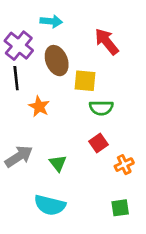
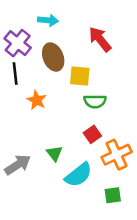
gray arrow: (19, 156) -> (18, 165), moved
orange cross: (124, 165) -> (117, 155), size x1.6
cyan semicircle: (50, 205) -> (78, 175), moved, turned -52

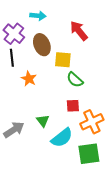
green semicircle: (95, 101) -> (75, 80), turned 42
red square: (92, 134) -> (73, 106), turned 32
green square: (113, 195) -> (89, 154), size x1.6

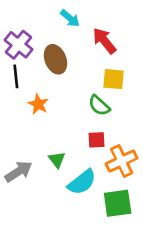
cyan arrow: (38, 16) -> (70, 18), moved, turned 35
yellow square: (63, 60) -> (114, 79), moved

